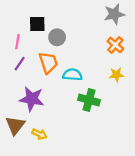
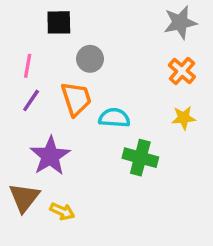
black square: (37, 24) -> (59, 22), moved
purple star: (32, 99) -> (50, 156), turned 30

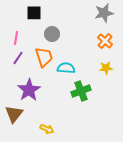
green cross: (140, 158) -> (81, 91), turned -36
yellow arrow: (62, 211) -> (47, 129), moved

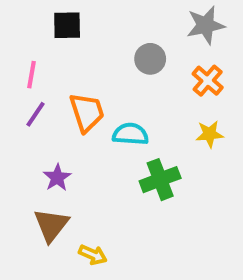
gray circle: (52, 34) -> (150, 59), moved
purple star: (29, 90) -> (57, 178), size x0.6
brown triangle: (14, 114) -> (51, 225), moved

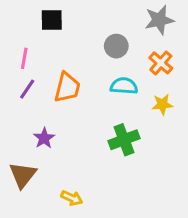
orange trapezoid: (87, 112) -> (67, 87), turned 32
cyan semicircle: (130, 134) -> (124, 86), moved
brown triangle: (51, 225) -> (23, 175), moved

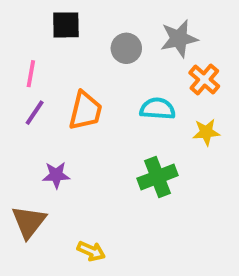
gray star: (159, 20) -> (179, 39), moved
gray circle: (116, 46) -> (126, 48), moved
purple star: (44, 138) -> (56, 175), turned 30

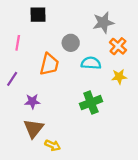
gray circle: (126, 48) -> (71, 43), moved
purple line: (35, 113) -> (12, 79), moved
brown triangle: (29, 222) -> (34, 128), moved

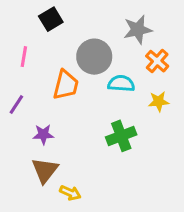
black square: (38, 15) -> (51, 19), turned -30
gray circle: (71, 43) -> (94, 57), size x1.5

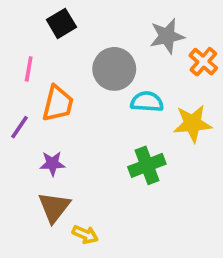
orange cross: (157, 61) -> (203, 62), moved
orange trapezoid: (66, 85) -> (58, 104), moved
yellow star: (159, 101) -> (192, 124), size x1.5

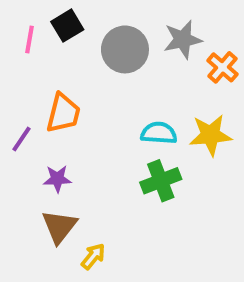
pink line: (29, 69) -> (30, 40), moved
gray circle: (114, 69) -> (125, 49), moved
cyan semicircle: (147, 102) -> (159, 133), moved
yellow arrow: (85, 235) -> (93, 256), turned -75

